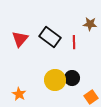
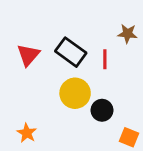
yellow circle: (55, 80) -> (75, 93), moved
orange square: (91, 97) -> (129, 137), turned -32

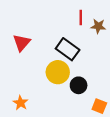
black rectangle: (71, 52) -> (68, 49), moved
red line: (105, 59) -> (81, 17), moved

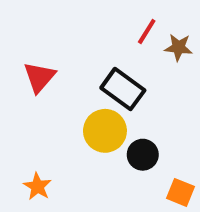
red line: (81, 17) -> (147, 31), turned 32

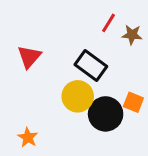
black circle: (143, 155) -> (106, 114), size x1.5
orange square: (180, 192) -> (133, 102), moved

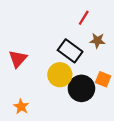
brown star: (132, 35) -> (97, 41), moved
red triangle: (29, 57) -> (18, 59), moved

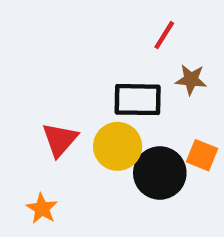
black rectangle: (70, 51) -> (138, 100), turned -35
red triangle: (18, 59) -> (60, 140), moved

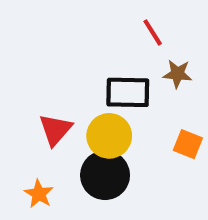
red line: (164, 35) -> (153, 32), turned -64
black circle: (160, 173) -> (105, 175), moved

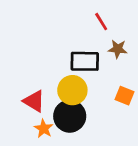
red triangle: (55, 130) -> (34, 101), moved, turned -40
orange star: (39, 194) -> (44, 129), moved

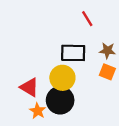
brown star: (118, 49) -> (107, 51), moved
orange square: (125, 96) -> (107, 72), moved

